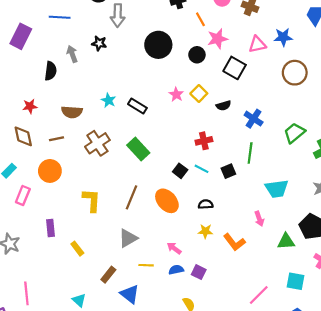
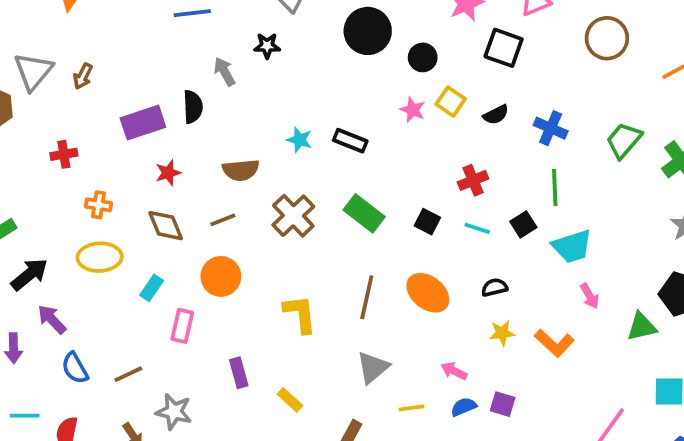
purple rectangle: (21, 36) -> (143, 123), moved, turned 55
black circle: (197, 55) -> (423, 57), moved
black square: (180, 171) -> (427, 222), moved
cyan trapezoid: (277, 189) -> (572, 246), moved

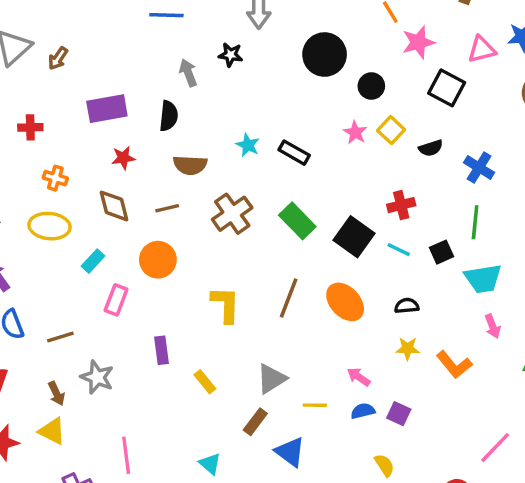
black semicircle: (193, 107) -> (169, 116), moved
black square: (427, 222) -> (354, 237), size x1.6
gray triangle: (373, 367) -> (272, 379), moved

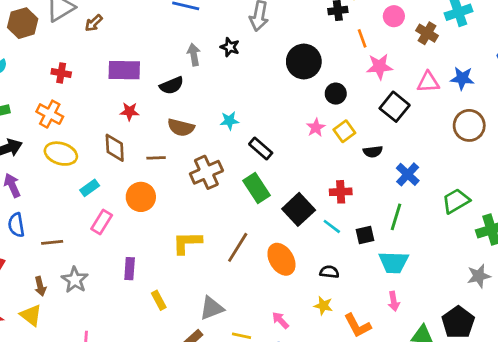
black semicircle: (169, 116) -> (172, 85), turned 50
cyan star: (248, 145) -> (229, 121), turned 30
black rectangle: (294, 153) -> (261, 148), moved
orange cross: (55, 178) -> (50, 114), moved, size x1.4
yellow L-shape: (226, 304) -> (187, 243), turned -104

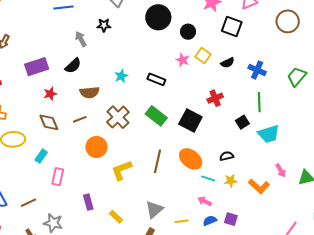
black rectangle: (261, 148) -> (156, 79), moved
orange circle: (141, 197) -> (96, 147), moved
cyan line: (332, 226) -> (208, 178), moved
pink arrow: (394, 301) -> (281, 171), moved

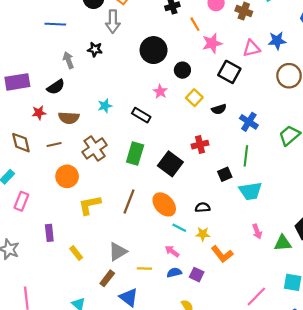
pink star: (183, 60) -> (160, 92), moved
red star: (50, 94) -> (39, 113), moved
green rectangle: (156, 116) -> (135, 154), turned 60
orange L-shape: (259, 186) -> (222, 254), moved

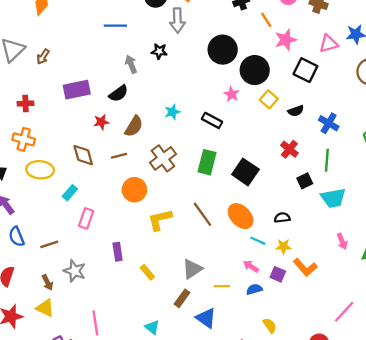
black circle: (182, 70) -> (255, 70), size x1.6
brown semicircle: (69, 118) -> (134, 126), turned -60
red cross: (200, 145) -> (289, 149), moved, turned -35
brown line: (129, 202) -> (202, 214), turned -55
purple square: (197, 275) -> (278, 274), moved

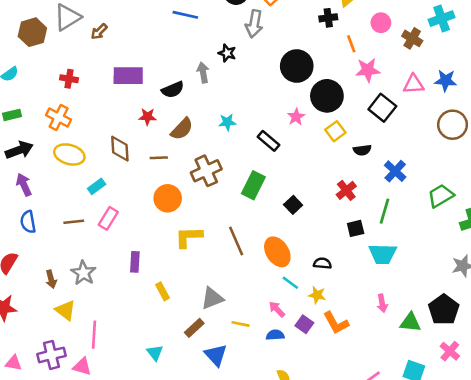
gray arrow: (131, 64) -> (203, 73), moved
black square: (245, 172) -> (293, 205), size x0.6
brown line: (49, 244) -> (74, 222), moved
yellow triangle: (45, 308) -> (65, 310), moved

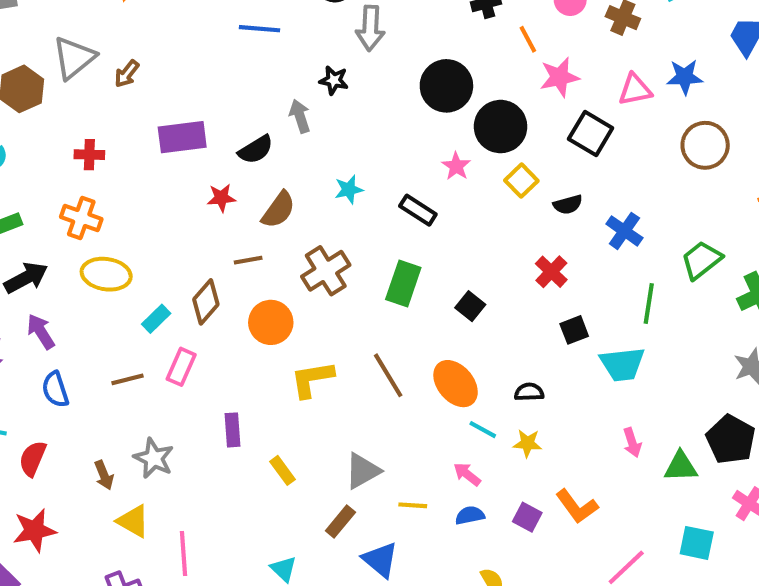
brown diamond: (120, 149) -> (206, 302), moved, turned 52
green line: (385, 211) -> (649, 304), moved
orange L-shape: (336, 323) -> (577, 506), moved
purple square: (304, 324) -> (527, 517), moved

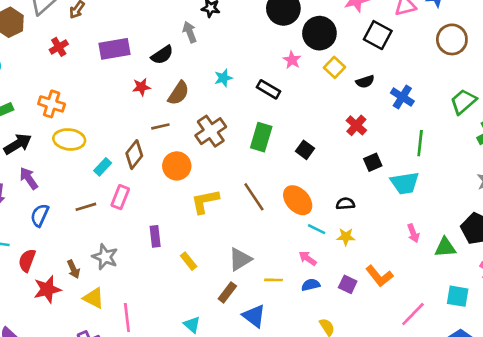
red cross: (89, 155) -> (59, 47), moved, turned -30
green trapezoid: (701, 260) -> (463, 102), moved
blue semicircle: (55, 389) -> (40, 215), turned 45
red star: (34, 530) -> (47, 289), moved

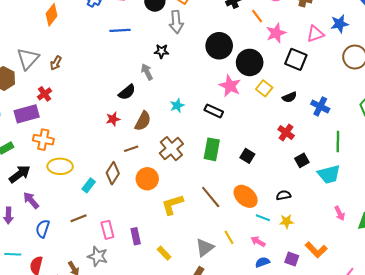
purple rectangle: (114, 49) -> (27, 114), moved
pink star: (292, 60) -> (230, 86), size x1.5
pink rectangle: (120, 197) -> (107, 230), moved, turned -30
yellow line: (273, 280) -> (229, 237), moved, turned 64

